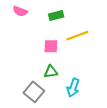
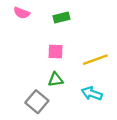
yellow line: (77, 36) -> (95, 60), moved
cyan arrow: (73, 88) -> (92, 94), moved, turned 90

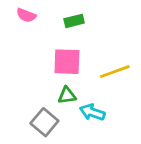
pink square: (56, 51) -> (67, 62), size x1.5
cyan arrow: (92, 94) -> (92, 112), moved

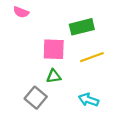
green rectangle: (74, 21) -> (82, 27), moved, size x1.5
cyan arrow: (92, 112) -> (89, 100), moved

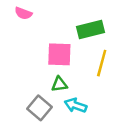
yellow line: (92, 57) -> (102, 63), turned -55
cyan arrow: (89, 100) -> (76, 105), moved

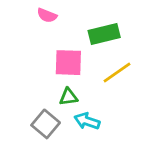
pink semicircle: (23, 13) -> (47, 15), moved
yellow line: (102, 63) -> (117, 73), turned 40

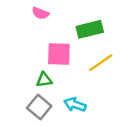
green triangle: (68, 97) -> (44, 80), moved

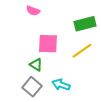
green rectangle: (90, 29) -> (85, 24), moved
green triangle: (44, 80) -> (36, 65), turned 40

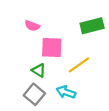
pink semicircle: (33, 11) -> (32, 26), moved
yellow line: (82, 51) -> (79, 65), moved

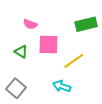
green triangle: (39, 70) -> (21, 52), moved
gray square: (34, 94) -> (16, 88), moved

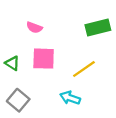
pink square: (48, 45) -> (44, 59), moved
green triangle: (21, 52) -> (12, 63), moved

